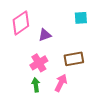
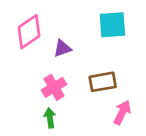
cyan square: (81, 18) -> (112, 25), size x1.5
pink arrow: (61, 83) -> (122, 112), moved

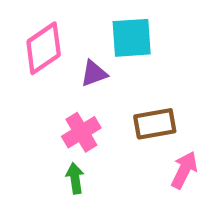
cyan square: (112, 25) -> (132, 38), moved

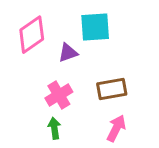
pink arrow: (184, 170) -> (116, 128), moved

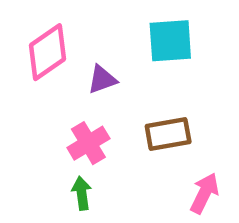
cyan square: (95, 27) -> (170, 41), moved
pink arrow: (116, 128) -> (204, 193), moved

